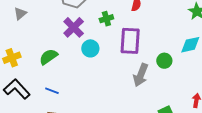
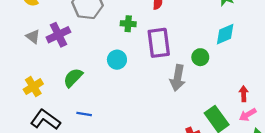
gray triangle: (20, 14) -> (33, 37), turned -32
green cross: (106, 19) -> (128, 24), turned 32
purple cross: (74, 27) -> (58, 35), moved, turned 30

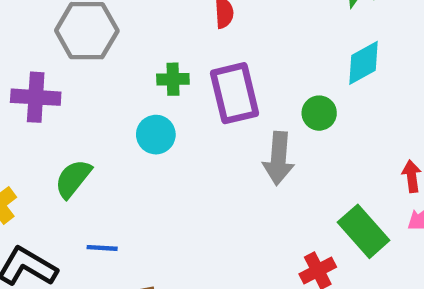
green cross: (128, 24) -> (173, 79), moved
purple cross: (58, 35) -> (36, 97), turned 35

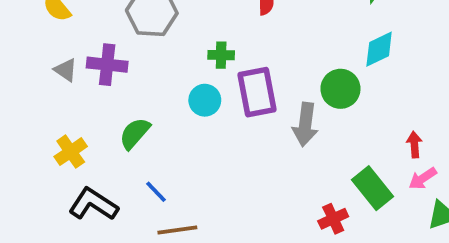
purple rectangle: (235, 93) -> (257, 92), moved
green circle: (319, 113) -> (340, 89), size x1.4
blue line: (102, 248) -> (156, 192), turned 40

